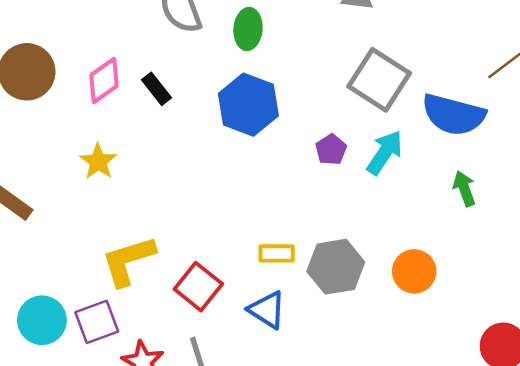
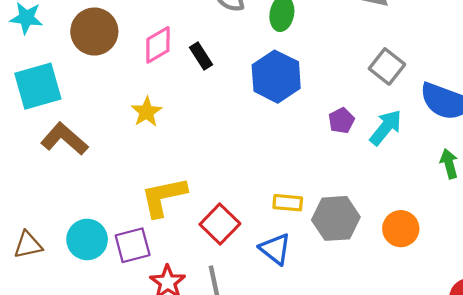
gray square: (379, 80) -> (387, 66), size x0.7

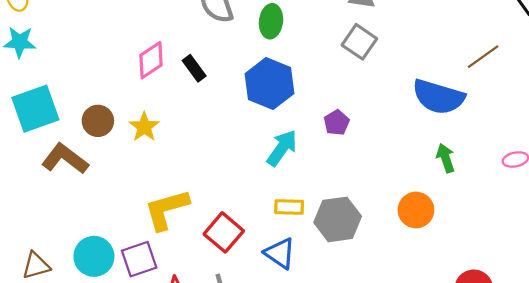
brown circle: (94, 32) -> (98, 121), moved, size x0.7
gray square: (387, 66) -> (359, 42), moved
cyan arrow: (386, 127) -> (282, 148), moved
orange circle: (401, 229) -> (416, 210), moved

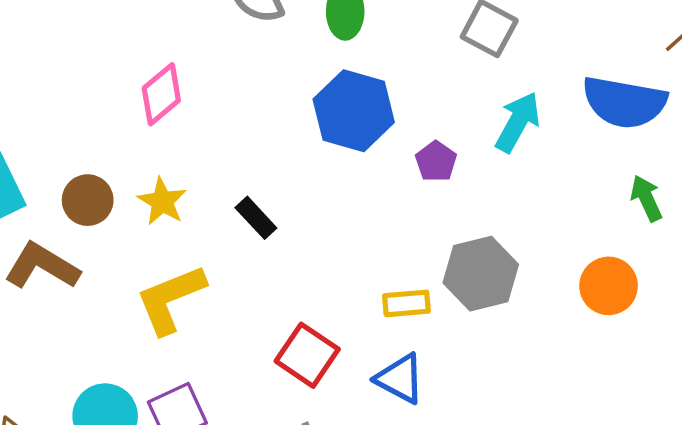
black rectangle: (194, 68) -> (256, 218), moved
purple pentagon: (337, 123) -> (436, 161), moved
cyan arrow: (282, 148) -> (518, 122), moved
yellow L-shape: (167, 209) -> (171, 299), moved
gray hexagon: (338, 219) -> (481, 274), moved

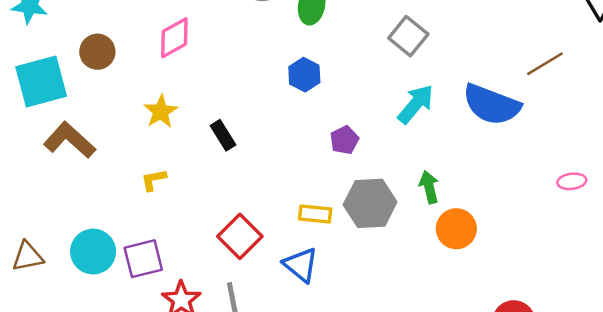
blue hexagon: (354, 111) -> (304, 75), size x0.6
purple pentagon: (436, 161) -> (344, 140), moved
green arrow: (646, 198) -> (429, 187), moved
brown circle: (88, 200) -> (97, 52), moved
yellow L-shape: (171, 299) -> (154, 180), size x0.5

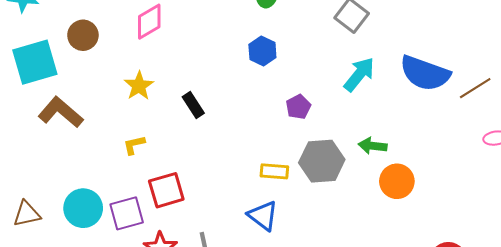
brown line: (545, 64) -> (475, 88), moved
green arrow: (429, 187) -> (373, 146), turned -68
red square: (240, 236) -> (166, 190), moved, turned 30

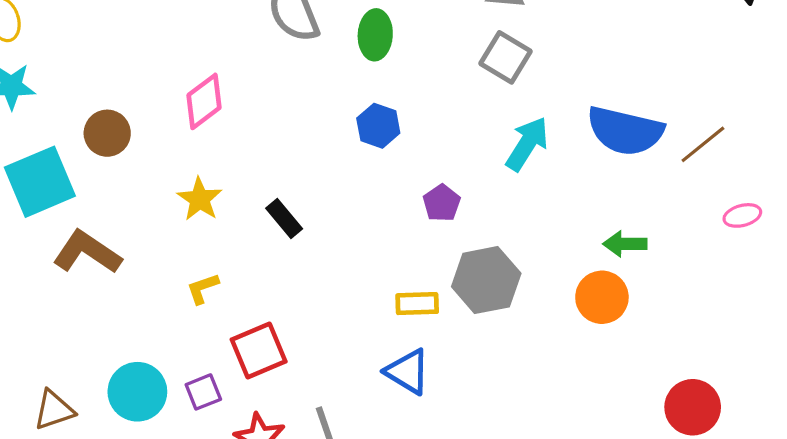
green arrow: (373, 146) -> (625, 244), moved
purple square: (127, 213) -> (203, 392), size x0.7

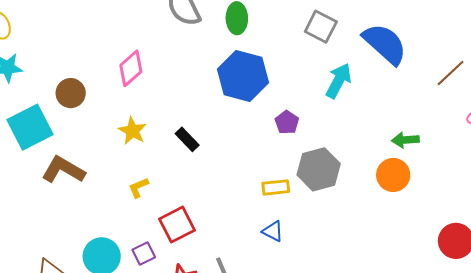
blue hexagon: (378, 126) -> (243, 76), size x1.8
blue semicircle: (625, 131) -> (385, 44), moved, turned -147
blue triangle: (408, 372) -> (273, 231), size x0.7

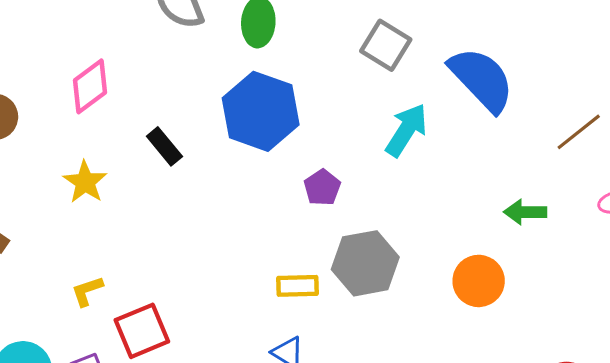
black rectangle: (187, 139) -> (164, 146), moved
green arrow: (405, 140) -> (525, 212), moved
yellow L-shape: (138, 188) -> (87, 291), moved

